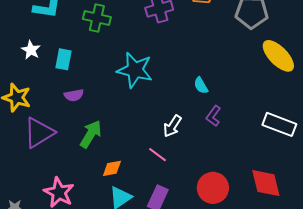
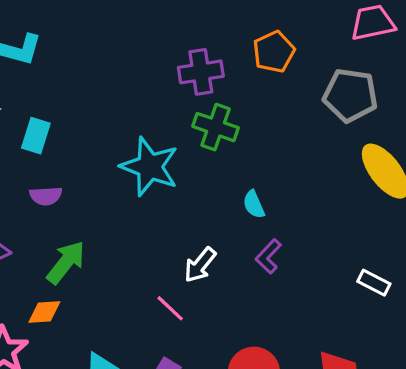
green cross: (97, 18) -> (216, 127), moved
white rectangle: (279, 124) -> (374, 283), size x0.6
orange diamond: (112, 168) -> (44, 312), moved

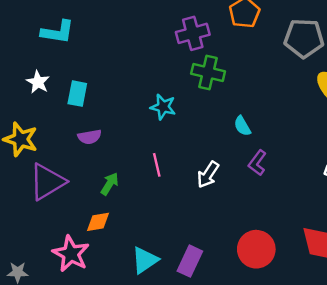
cyan star: (150, 167) -> (163, 107), size x0.6
green arrow: (66, 262) -> (110, 184), size x0.7
pink line: (170, 308) -> (157, 165), moved, turned 40

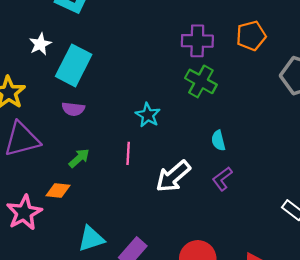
cyan rectangle: (77, 94) -> (74, 65), size x1.6
cyan star: (163, 107) -> (148, 115), moved
white arrow: (208, 175) -> (173, 176), size x1.4

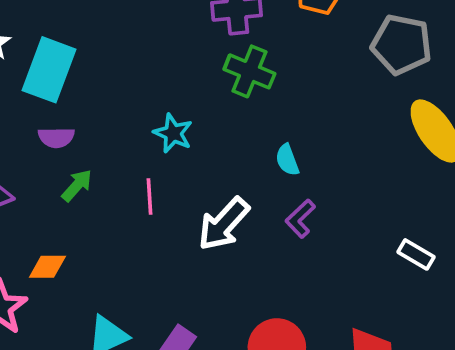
green arrow: (79, 158) -> (77, 185), moved

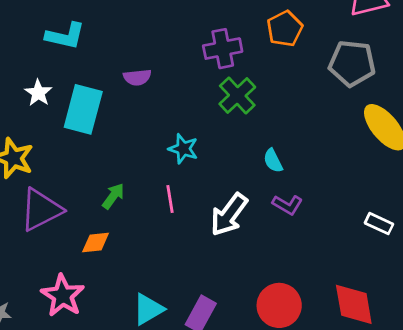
green cross: (249, 71) -> (237, 95), turned 30
purple semicircle: (56, 137) -> (137, 77), moved
purple L-shape: (300, 219) -> (287, 205), turned -100
orange diamond: (47, 267) -> (96, 242), moved

